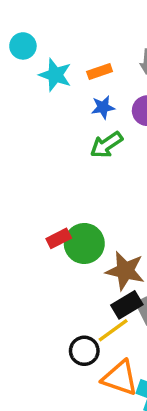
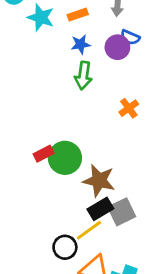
green arrow: (106, 145) -> (83, 76), turned -48

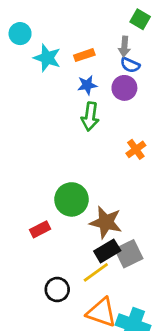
blue semicircle: (130, 37) -> (130, 65), moved
red rectangle: (44, 154) -> (40, 229), moved
black circle: (65, 247) -> (57, 290), moved

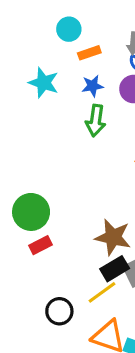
cyan circle: (20, 34) -> (69, 29), moved
cyan star: (47, 58) -> (44, 83), moved
green circle: (71, 199) -> (31, 212), moved

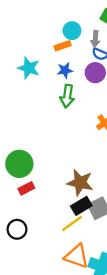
cyan circle: (69, 29) -> (72, 31), moved
black circle: (59, 311) -> (17, 229), moved

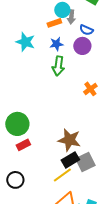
gray arrow: (95, 39) -> (71, 17), moved

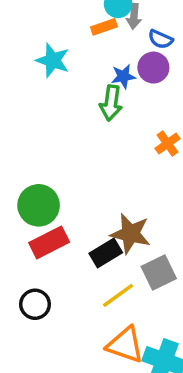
blue star: (56, 44) -> (123, 76), moved
red rectangle: (23, 145) -> (49, 242), size x1.5
black rectangle: (70, 160) -> (106, 253), moved

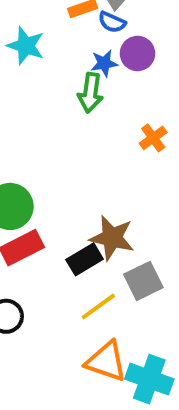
blue semicircle: (160, 39) -> (112, 22), moved

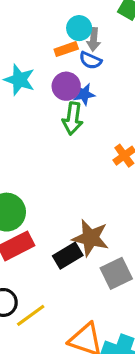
purple circle: (138, 53) -> (66, 86), moved
yellow line: (98, 306) -> (31, 315), moved

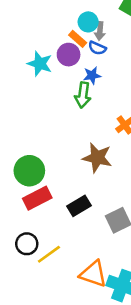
orange rectangle: (66, 49) -> (78, 39), turned 60
purple circle: (66, 86) -> (69, 55), moved
brown star: (90, 238) -> (97, 158), moved

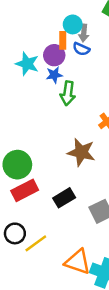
orange rectangle: (78, 39) -> (63, 40), turned 49
blue star: (92, 75) -> (54, 75), moved

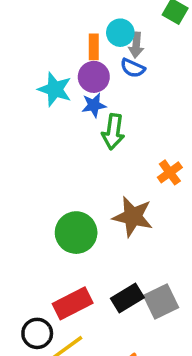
orange rectangle: (63, 40) -> (94, 47), moved
green circle: (17, 165) -> (76, 233), moved
red rectangle: (25, 190) -> (73, 303), moved
black rectangle: (64, 198) -> (127, 298), moved

